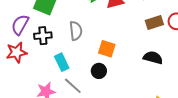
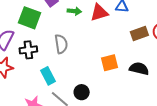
orange square: (107, 49) -> (110, 63), moved, turned -30
black circle: (99, 71) -> (82, 92), moved

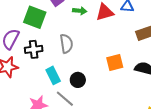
black circle: (82, 92) -> (78, 80), moved

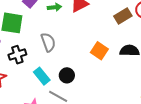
orange square: (115, 63) -> (99, 51), turned -30

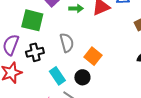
orange square: (99, 51) -> (93, 56), moved

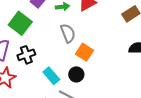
green square: (32, 20) -> (20, 23), turned 30
gray semicircle: (67, 43) -> (68, 33), moved

